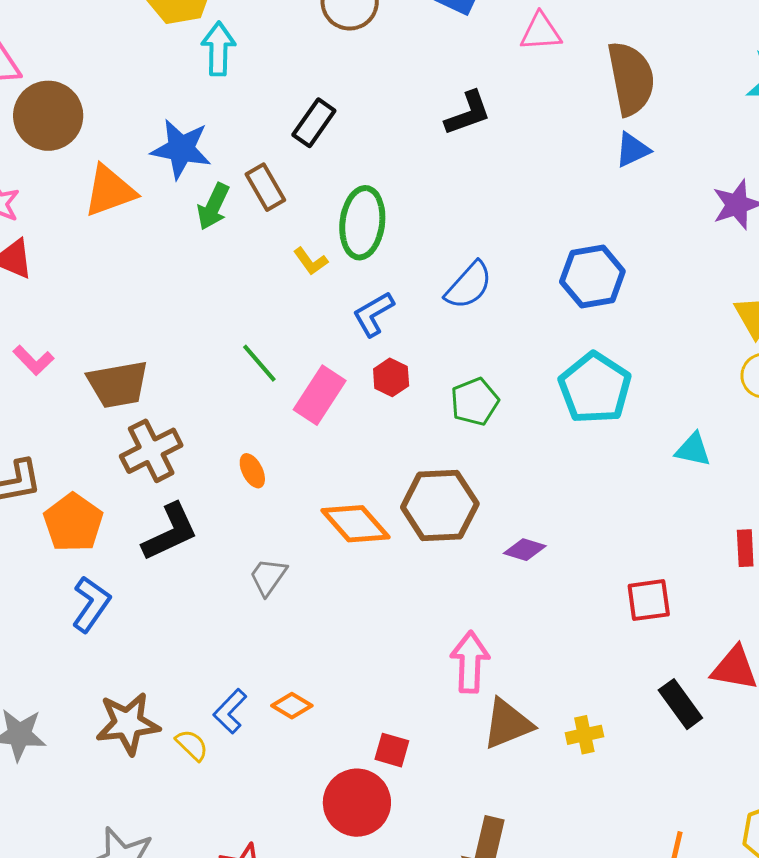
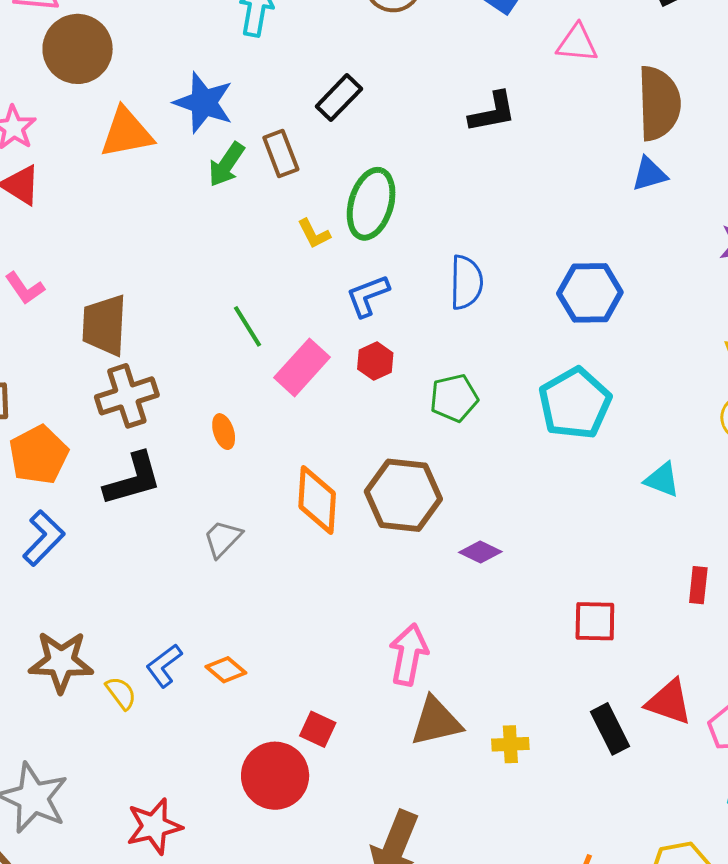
blue semicircle: (469, 285) -> (466, 282), turned -50
brown trapezoid: (118, 384) -> (104, 325), turned 94
orange diamond: (355, 524) -> (317, 500), turned 36

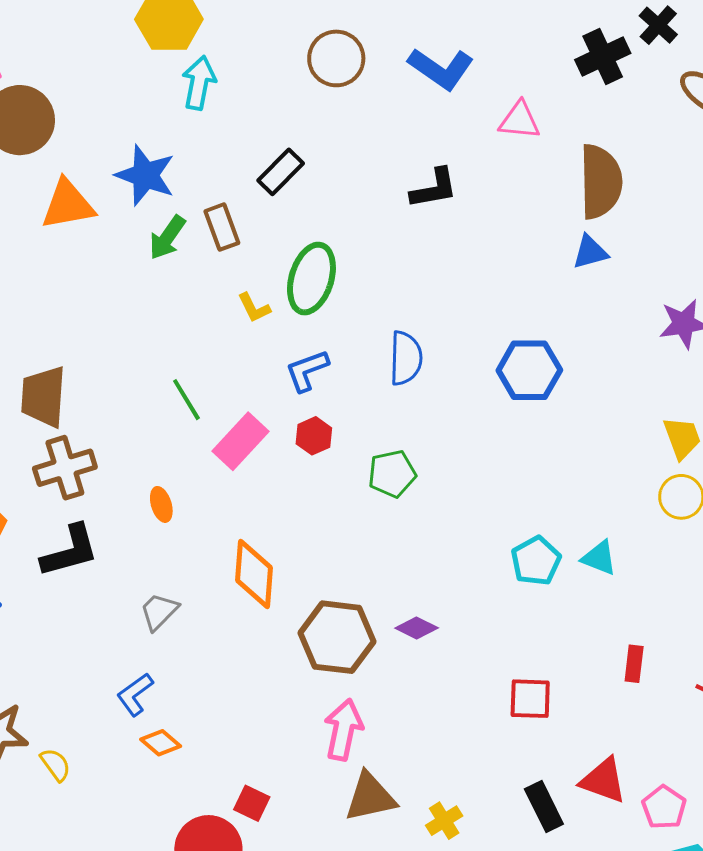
cyan pentagon: (575, 403) -> (536, 561), moved, size x0.7
brown hexagon: (403, 495) -> (337, 637), moved
blue L-shape: (164, 666) -> (135, 694), moved
yellow cross: (510, 744) -> (444, 821), turned -30

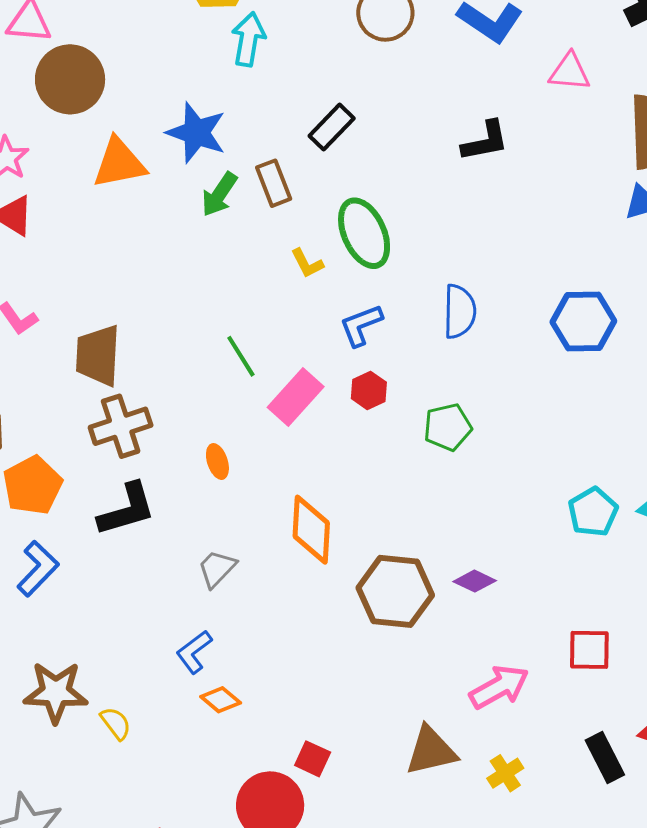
green ellipse: (311, 279) -> (364, 233), turned -40
pink arrow: (343, 730) -> (499, 687), moved, turned 50

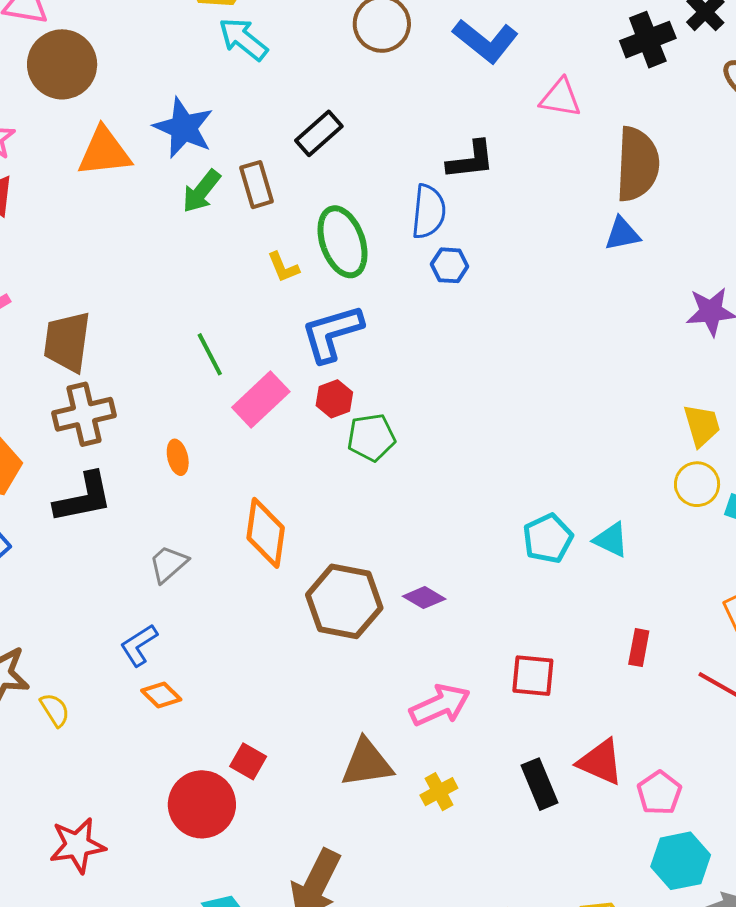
cyan arrow: (248, 39) -> (243, 39), turned -66
blue semicircle: (460, 311) -> (429, 212), moved
blue hexagon: (583, 322) -> (450, 265), moved, size x0.6
blue L-shape: (361, 325) -> (332, 333), size x1.4
green pentagon: (448, 427) -> (371, 437), moved

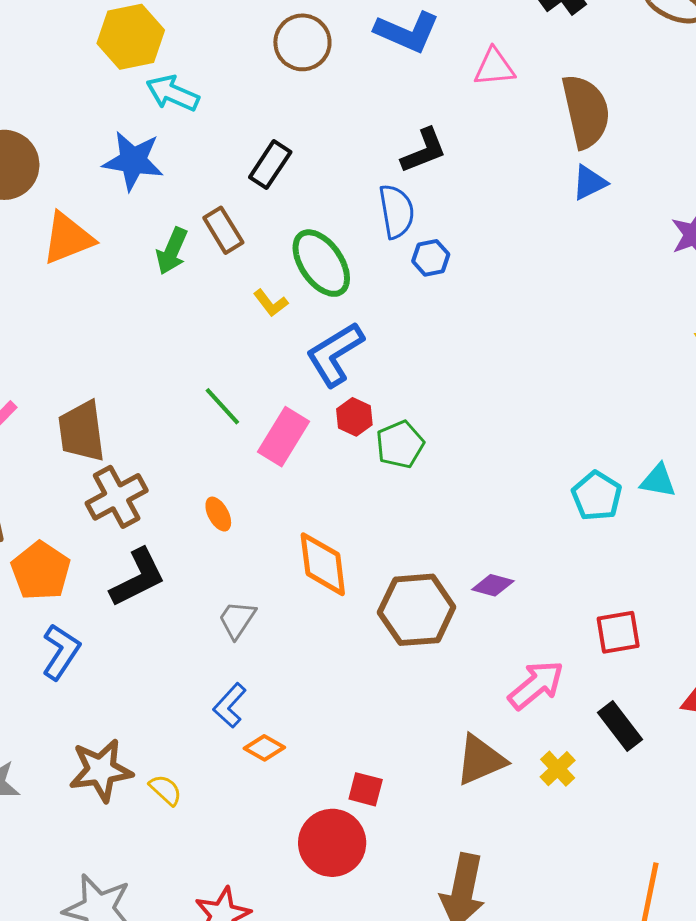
blue star: (184, 128) -> (133, 161), moved
black rectangle: (540, 784) -> (620, 726), moved

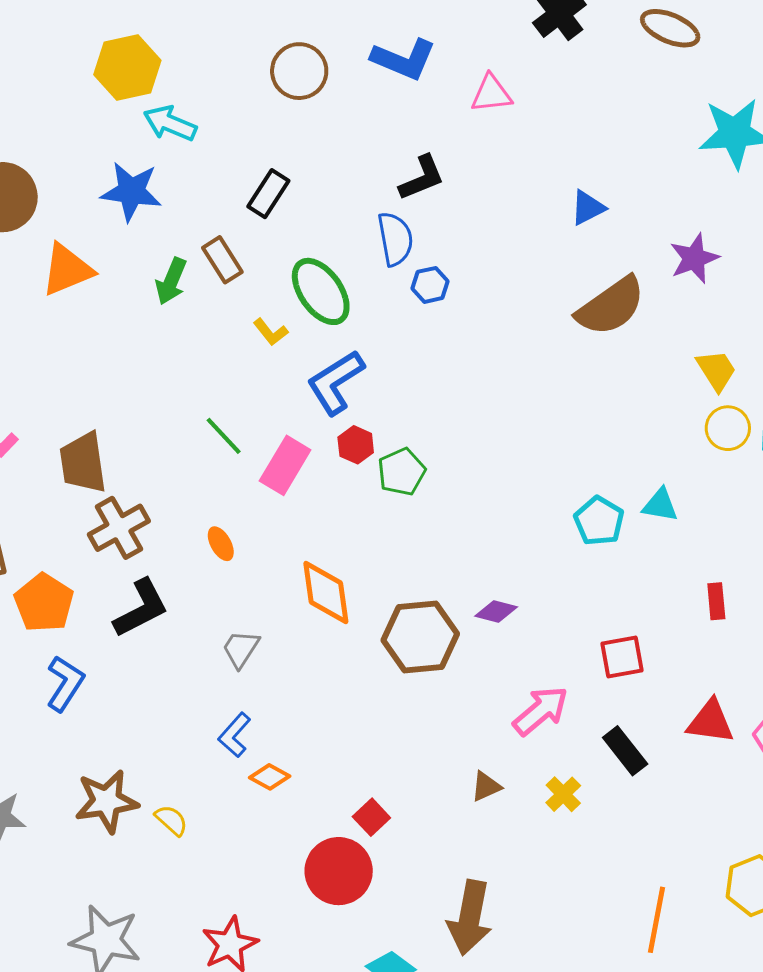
brown semicircle: (586, 111) -> (611, 306), moved, turned 68
brown triangle: (480, 760) -> (486, 786), size x0.6
red square: (366, 789) -> (371, 817), turned 33

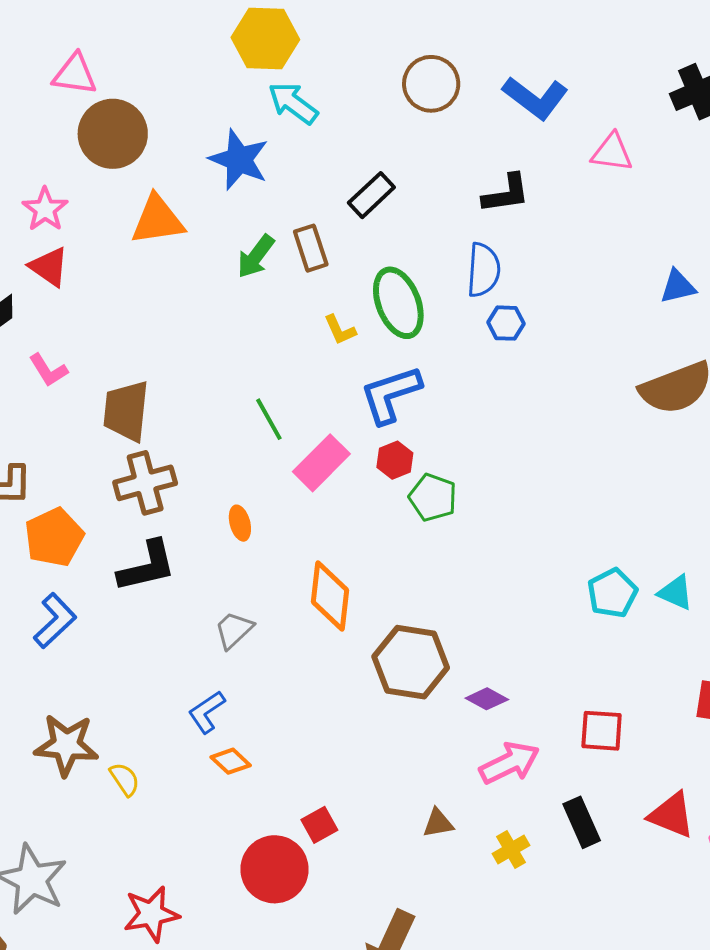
black L-shape: (422, 178) -> (506, 194), moved
green pentagon: (402, 472) -> (433, 497), turned 30
purple diamond: (496, 612) -> (487, 699), moved

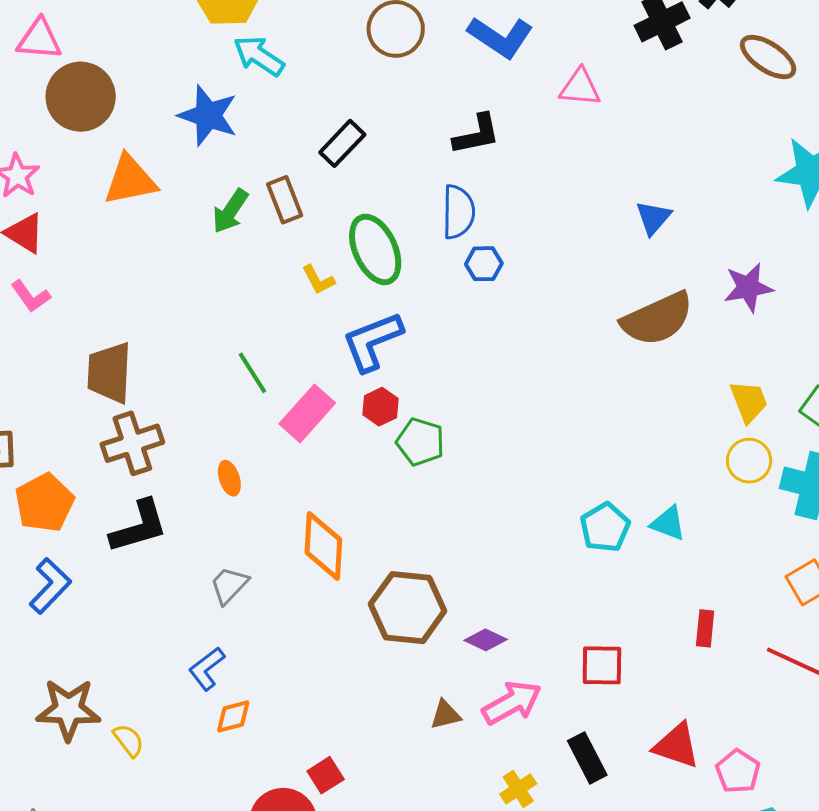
blue triangle: (678, 287) -> (653, 218), turned -33
pink L-shape: (48, 370) -> (31, 296), moved
orange diamond: (231, 761) -> (233, 716), turned -54
brown triangle: (438, 823) -> (445, 715), moved

